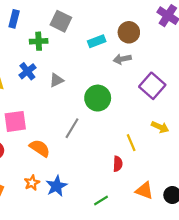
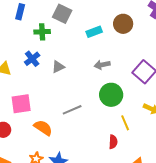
gray arrow: (122, 59) -> (102, 65), moved
green circle: (98, 98) -> (111, 95), moved
gray line: (72, 128) -> (72, 110), turned 36

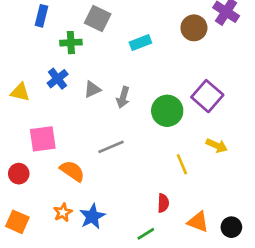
brown circle: (123, 24) -> (194, 28), moved
gray arrow: (102, 65) -> (123, 97), moved, turned -63
green circle: (111, 95) -> (167, 111), moved
red semicircle: (113, 142) -> (163, 203), moved

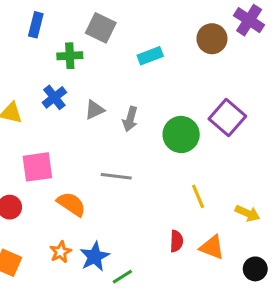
yellow arrow: (217, 146) -> (248, 213), moved
gray line: (111, 147) -> (116, 176), turned 30
orange triangle: (198, 222) -> (212, 247), moved
green line: (146, 234) -> (122, 277), moved

